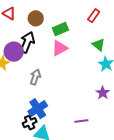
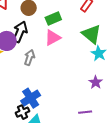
green triangle: (99, 45) -> (91, 34), size x1.5
gray arrow: (35, 77) -> (29, 57), moved
purple line: (81, 121) -> (85, 112), moved

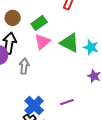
green triangle: (91, 34) -> (70, 43), moved
purple line: (85, 112) -> (67, 102), moved

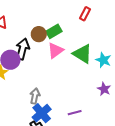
brown circle: (13, 18) -> (39, 34), moved
gray arrow: (24, 66) -> (35, 96), moved

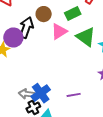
green rectangle: (54, 31) -> (73, 14), moved
gray arrow: (35, 96) -> (27, 94), moved, turned -98

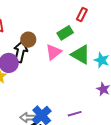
brown circle: (44, 14) -> (28, 40), moved

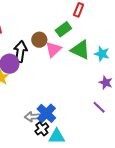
brown circle: (28, 40) -> (39, 40), moved
purple line: (75, 114) -> (99, 107), moved, turned 64

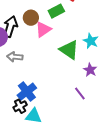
green triangle: (80, 50) -> (69, 50), moved
gray arrow: (33, 117) -> (15, 57), moved

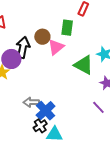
green rectangle: (56, 11) -> (67, 28), turned -49
gray arrow: (15, 57) -> (31, 102), moved

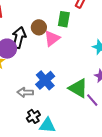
green triangle: (84, 65) -> (78, 88), moved
blue cross: (46, 111) -> (45, 80), moved

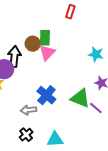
green rectangle: (64, 19) -> (45, 38), moved
black cross: (33, 116) -> (26, 135), moved

